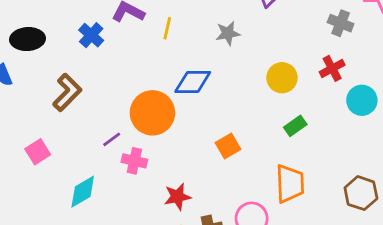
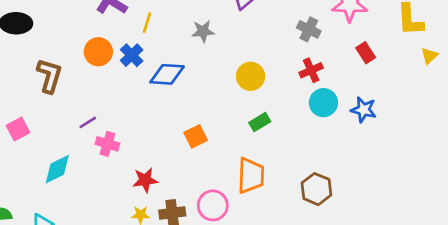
blue cross: (91, 35) -> (132, 55), moved
red cross: (332, 68) -> (311, 70), moved
brown L-shape: (67, 92) -> (49, 76), turned -32
orange circle: (152, 113) -> (98, 52), moved, size x0.7

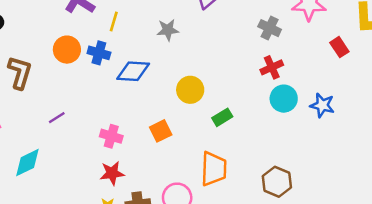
red rectangle: (366, 53) -> (339, 47), moved
blue cross: (132, 55) -> (99, 53), turned -30
yellow circle: (251, 76) -> (190, 90), moved
pink cross: (107, 144) -> (111, 136), moved

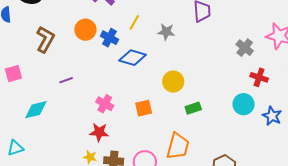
yellow line: (114, 21) -> (134, 22), moved
red cross: (272, 67) -> (259, 77), moved, turned 30

